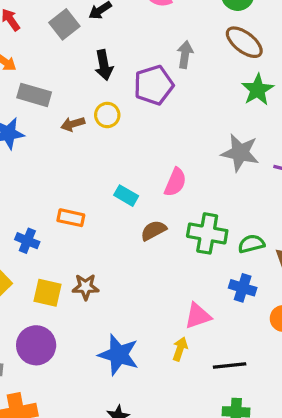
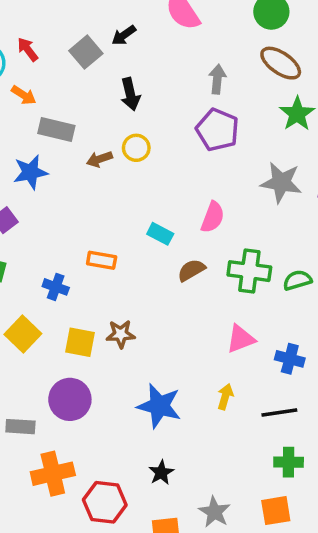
purple pentagon: (154, 85) -> (217, 130), moved, turned -30
blue cross: (243, 288) -> (290, 359), moved
pink triangle: (198, 316) -> (241, 339), moved

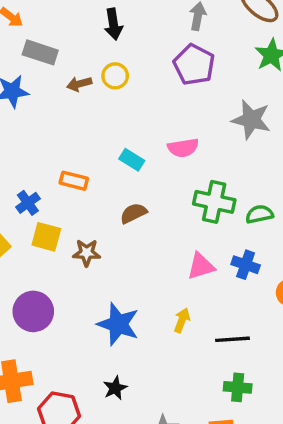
pink semicircle: (213, 217) -> (183, 148), turned 56
brown semicircle: (191, 270) -> (134, 213), moved
blue cross: (56, 287) -> (28, 203), turned 30
yellow square: (80, 342) -> (46, 237), moved
blue cross: (290, 359) -> (246, 265), moved

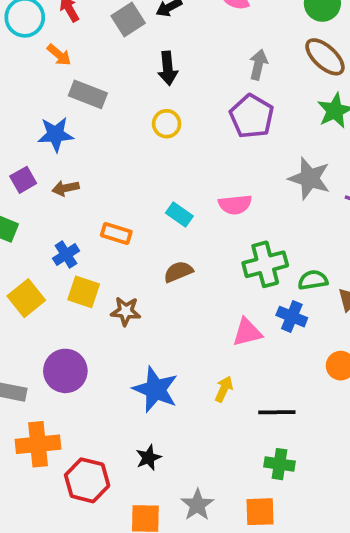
brown arrow: (79, 84) -> (65, 188), moved
green cross: (214, 202) -> (265, 264), turned -30
blue cross: (246, 265) -> (292, 317), moved

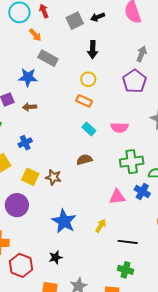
orange rectangle: (116, 233) -> (84, 101), moved
yellow square: (84, 292) -> (30, 177), moved

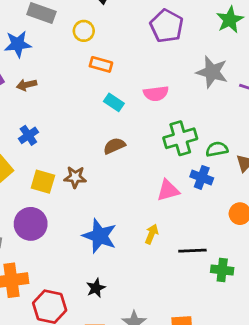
yellow circle: (88, 79) -> (84, 31), moved
green cross: (125, 270) -> (222, 270), moved

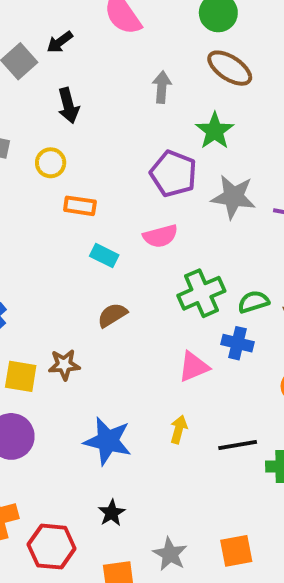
green star: (230, 20) -> (215, 131), moved
purple pentagon: (167, 26) -> (173, 174), moved

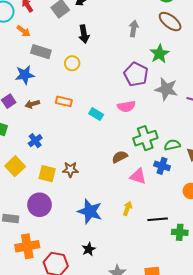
orange rectangle: (80, 206) -> (64, 101), moved
brown semicircle: (112, 315) -> (120, 157), moved
pink triangle: (194, 367) -> (138, 176), turned 36

